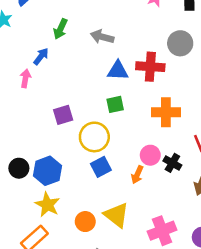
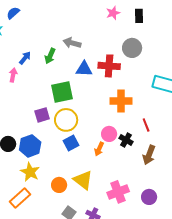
green arrow: (61, 29) -> (50, 56), moved
green square: (115, 104) -> (62, 92), moved, size x1.6
purple square: (63, 115) -> (42, 115), moved

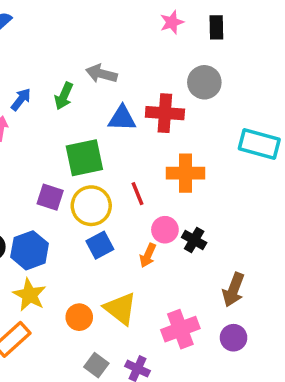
purple square: (42, 115) -> (50, 197), turned 35
red line: (146, 125) -> (138, 194), moved
brown arrow: (149, 155) -> (234, 290), moved

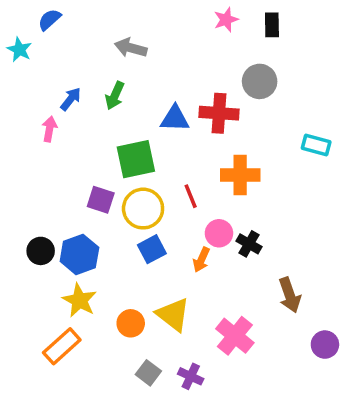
gray arrow: (102, 74) -> (131, 48), moved
cyan rectangle: (259, 144) -> (316, 145), size x0.7
brown arrow: (234, 290) -> (290, 295), turned -40
pink cross: (180, 329) -> (235, 336), turned -30
purple circle: (234, 338) -> (325, 345), moved

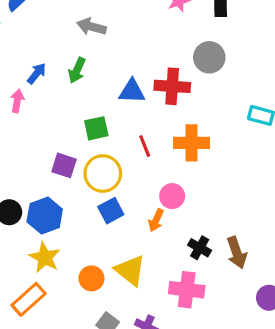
green square: (136, 159) -> (96, 128), size x0.7
red line: (191, 196) -> (145, 146), moved
black cross: (249, 244) -> (200, 248), moved
pink cross: (235, 336) -> (187, 290), turned -32

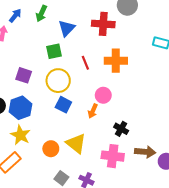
blue triangle: (132, 91) -> (67, 28), moved, turned -48
purple square: (64, 165) -> (24, 75), moved
blue square: (111, 211) -> (63, 105), turned -35
brown arrow: (237, 253) -> (145, 152), moved, turned -66

